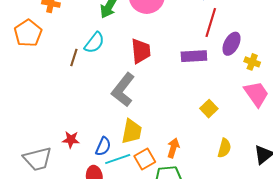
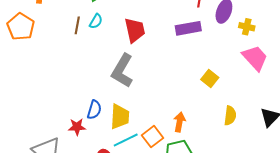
cyan semicircle: (94, 43) -> (96, 21), moved, size x0.7
brown line: (74, 58) -> (77, 25), moved
yellow trapezoid: (132, 131) -> (120, 117), moved
blue semicircle: (103, 146) -> (94, 110), moved

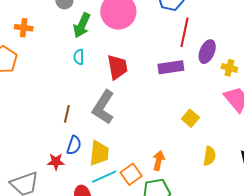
cyan semicircle: (96, 21) -> (79, 57), turned 147
brown line: (77, 25) -> (67, 114), moved

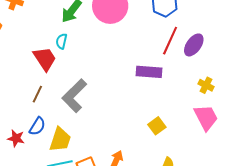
purple ellipse: (207, 52) -> (194, 45), moved
red trapezoid: (117, 67) -> (45, 59), moved, turned -36

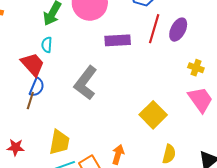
purple rectangle: (149, 72) -> (118, 40), moved
gray L-shape: (74, 96) -> (86, 83), moved
blue semicircle: (37, 126) -> (37, 87), moved
yellow square: (157, 126) -> (153, 115), size x1.5

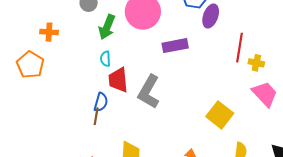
red line: (154, 29) -> (239, 48), moved
purple ellipse: (178, 30) -> (211, 16), moved
red trapezoid: (33, 64) -> (118, 80), moved, turned -136

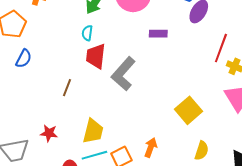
purple rectangle: (175, 46) -> (158, 34), size x0.7
blue semicircle: (101, 102) -> (24, 59), moved

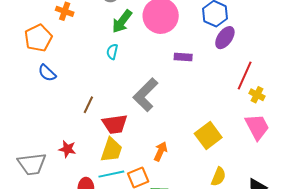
red trapezoid: (96, 56) -> (115, 124), moved, turned -108
blue semicircle: (24, 59) -> (47, 73), turned 102
orange arrow: (151, 147) -> (161, 151), moved

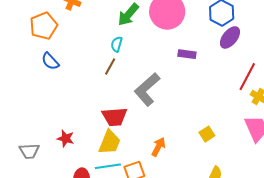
brown line: (88, 105) -> (110, 66), moved
yellow square: (208, 136) -> (207, 134), size x0.6
gray trapezoid: (32, 164) -> (29, 151), size x0.7

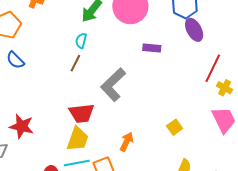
purple ellipse: (230, 37) -> (194, 30), turned -65
red star: (66, 139) -> (22, 126), moved, size x1.4

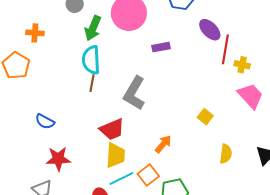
purple ellipse: (194, 30) -> (210, 30), moved
cyan semicircle: (81, 41) -> (91, 60), size x1.8
blue semicircle: (15, 60) -> (45, 121), moved
orange arrow: (127, 142) -> (163, 144), turned 30

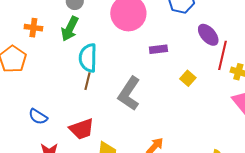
green arrow: (93, 28) -> (70, 29), moved
yellow square: (205, 117) -> (188, 78), moved
red trapezoid: (112, 129) -> (82, 129), moved

